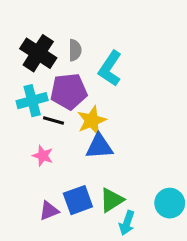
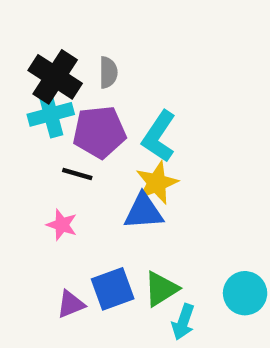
cyan L-shape: (110, 69) -> (159, 136), moved
cyan cross: (32, 101) -> (51, 114), moved
yellow star: (92, 120) -> (157, 183), moved

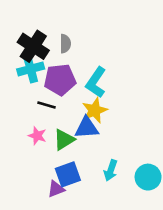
green triangle: (161, 289) -> (64, 140), moved
purple triangle: (71, 304) -> (56, 189), moved
cyan arrow: (183, 322) -> (111, 170), moved

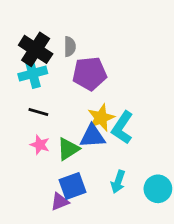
purple pentagon: (60, 80) -> (90, 74), moved
cyan L-shape: (96, 82) -> (122, 128), moved
black line: (47, 105) -> (38, 112), moved

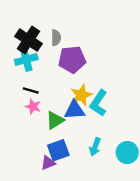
pink star: (40, 145) -> (33, 107), moved

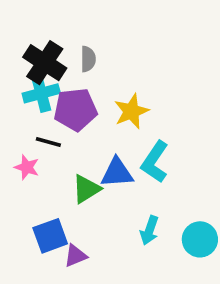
purple pentagon: (72, 60) -> (75, 110), moved
yellow star: (81, 95) -> (131, 111), moved
pink star: (33, 107) -> (27, 167), moved
blue square: (58, 150) -> (50, 236), moved

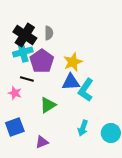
purple pentagon: (75, 110) -> (42, 61), turned -30
blue triangle: (117, 173) -> (71, 82), moved
blue square: (50, 236) -> (15, 127), moved

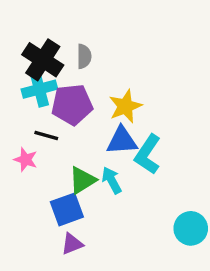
purple pentagon: (42, 61) -> (72, 105), turned 30
blue square: (15, 127) -> (67, 209), moved
cyan arrow: (83, 128) -> (112, 180), moved, turned 133

